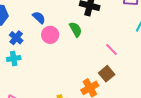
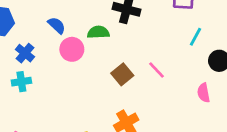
green semicircle: (76, 29) -> (98, 32), moved, turned -63
brown square: (107, 74) -> (122, 74), moved

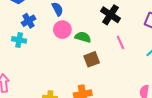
green semicircle: (98, 32) -> (83, 37), moved
pink line: (156, 70) -> (120, 42), moved

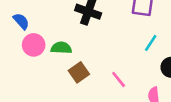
pink line: (120, 42) -> (119, 79), moved

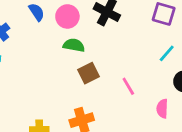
pink circle: (34, 45) -> (67, 16), moved

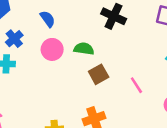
pink circle: (67, 16) -> (52, 49), moved

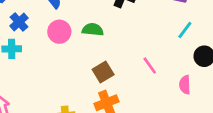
brown square: (99, 74) -> (103, 72), moved

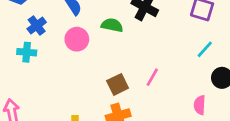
green semicircle: (93, 30) -> (112, 25), moved
pink line: (150, 66) -> (152, 77), moved, turned 60

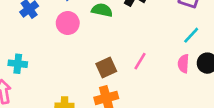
cyan cross: (27, 52) -> (18, 64), moved
pink semicircle: (200, 105) -> (183, 64), moved

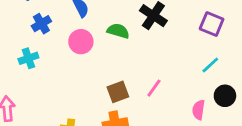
cyan cross: (18, 64) -> (28, 58), moved, turned -30
pink semicircle: (183, 64) -> (198, 110), moved

